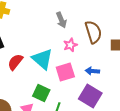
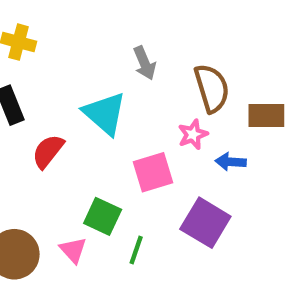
pink star: (70, 45) -> (193, 134), moved
cyan triangle: (42, 59) -> (105, 113), moved
blue arrow: (92, 71) -> (231, 162), moved

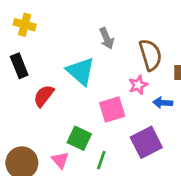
purple square: (205, 223) -> (146, 142), turned 32

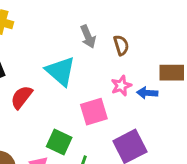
brown semicircle: (150, 55) -> (121, 45), moved, size x0.6
blue arrow: (163, 103) -> (147, 93), moved

